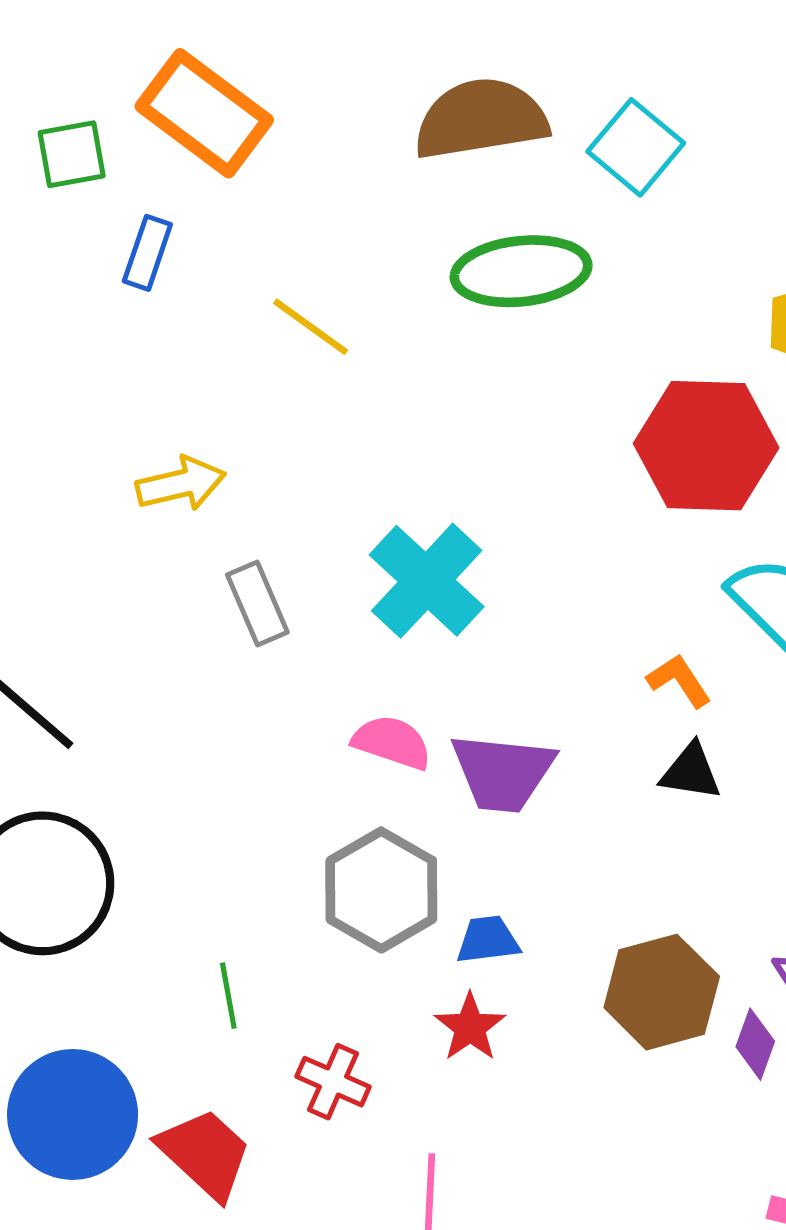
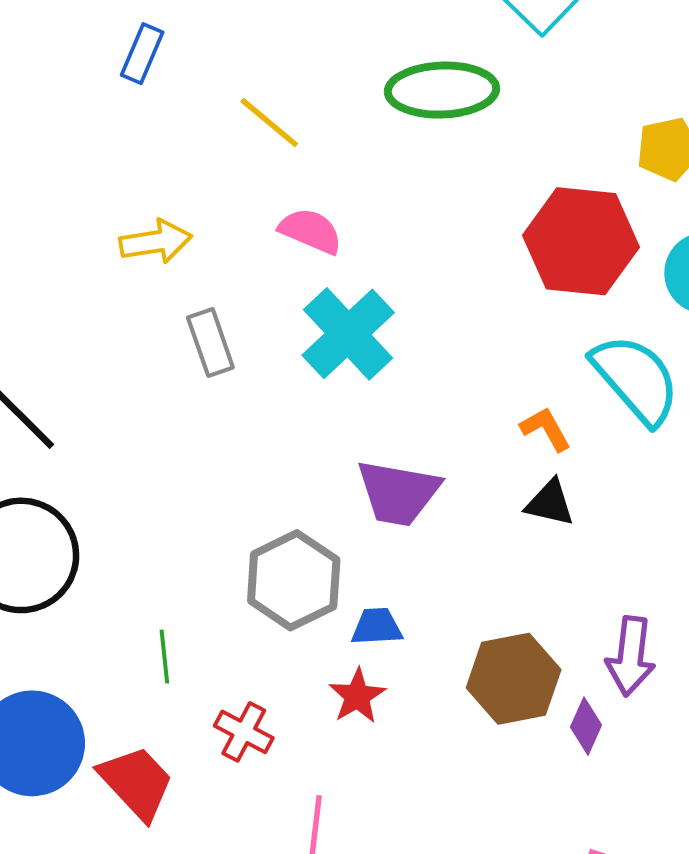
pink semicircle: (392, 742) -> (311, 231), moved

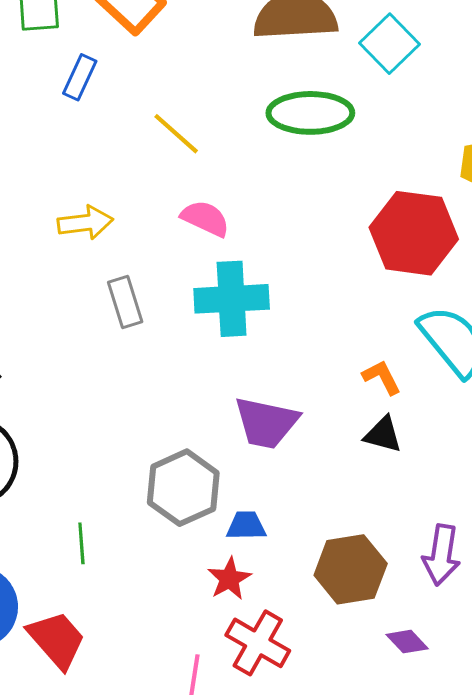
cyan cross: (348, 334) -> (232, 299), turned 38
purple diamond: (586, 726) -> (407, 642), moved, turned -69
red cross: (244, 732) -> (258, 643), moved, size x1.4

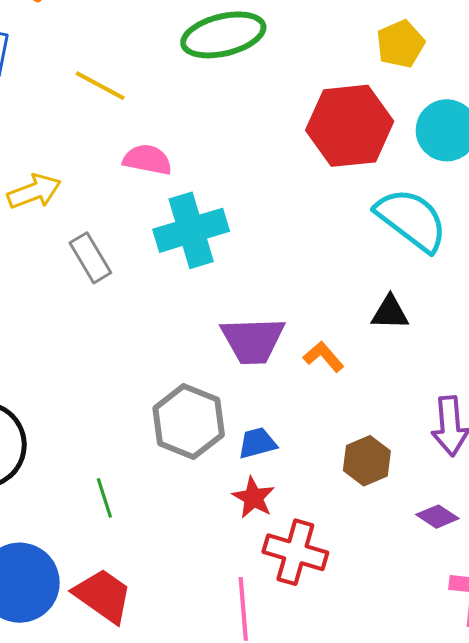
orange L-shape: (382, 377) -> (324, 357), moved
black triangle: (383, 435) -> (390, 313), moved
brown hexagon: (351, 569) -> (367, 461), size x0.7

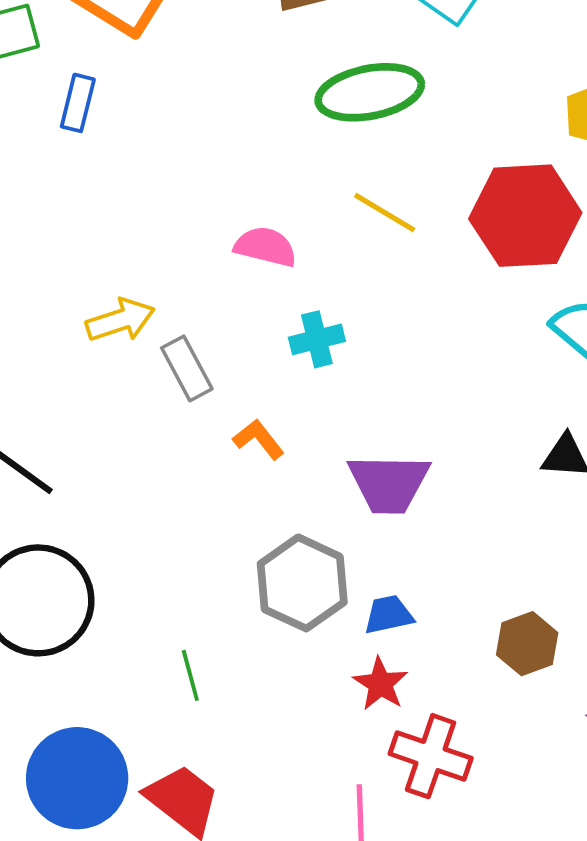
yellow line: (100, 86) -> (385, 213), moved
yellow arrow: (34, 191) -> (120, 320), moved
cyan cross: (191, 230) -> (317, 339), size x0.6
orange L-shape: (324, 357) -> (259, 439), moved

